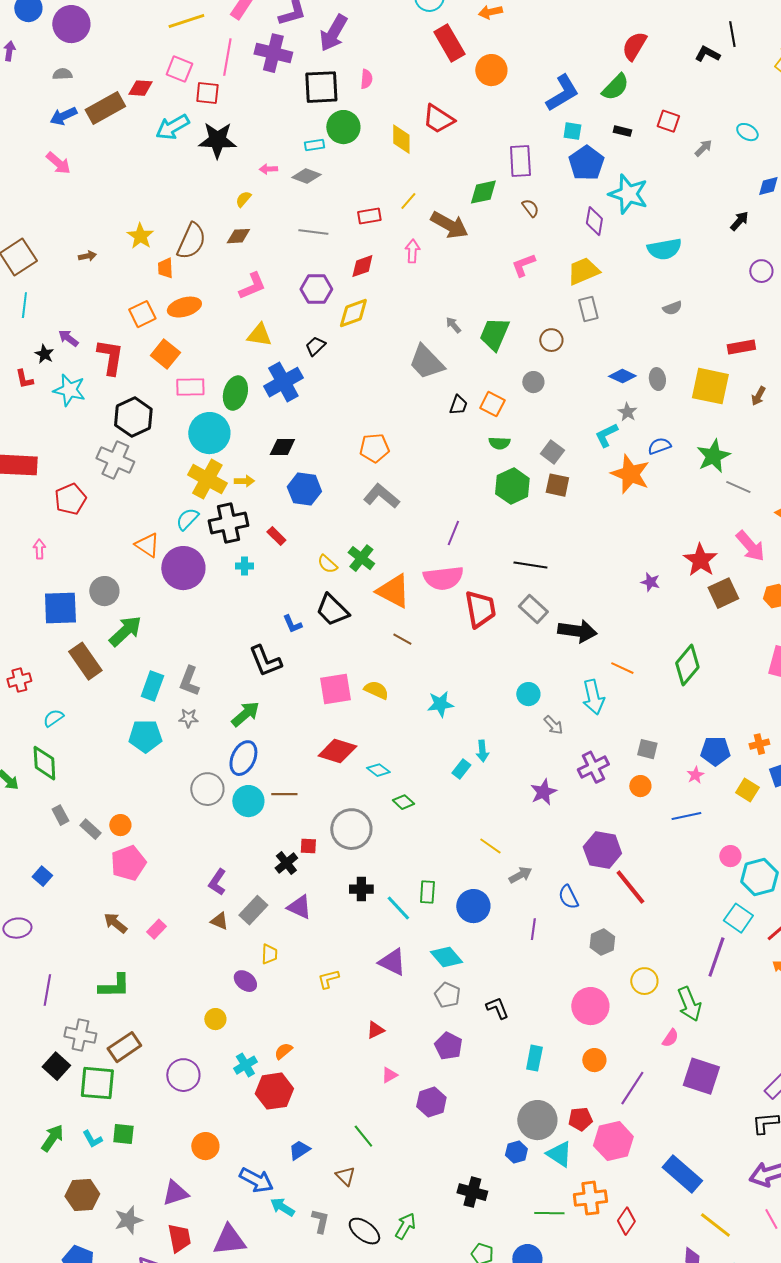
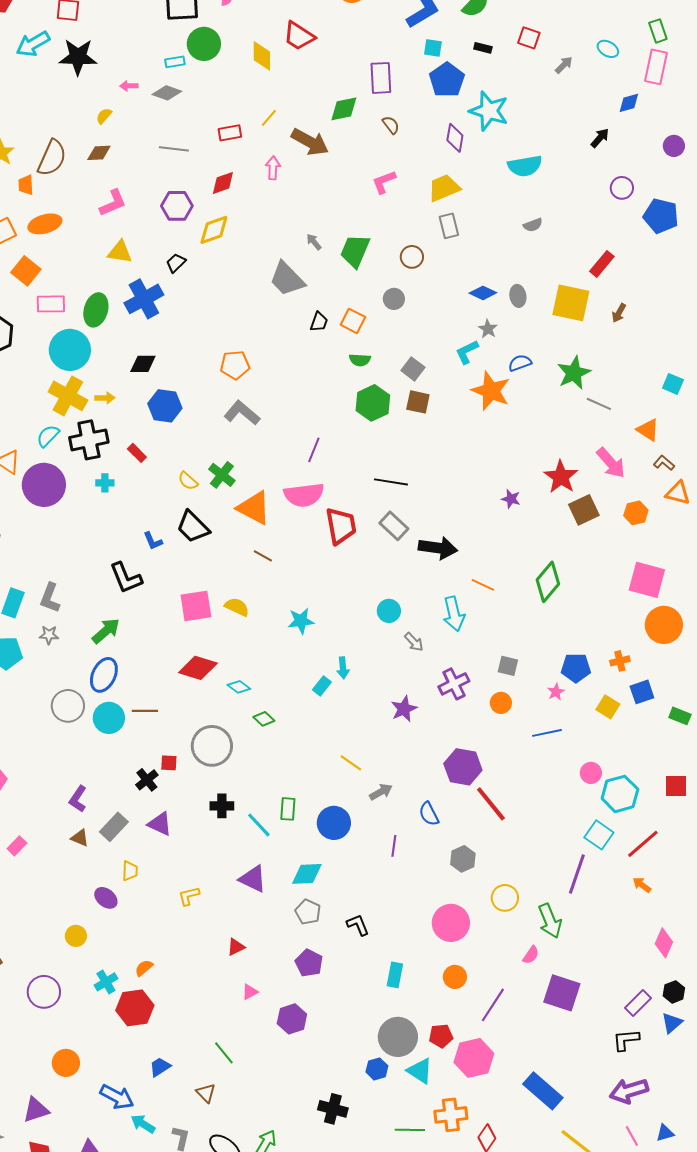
red rectangle: (741, 347) -> (602, 264), turned -40
cyan diamond: (446, 957) -> (307, 874), turned -52

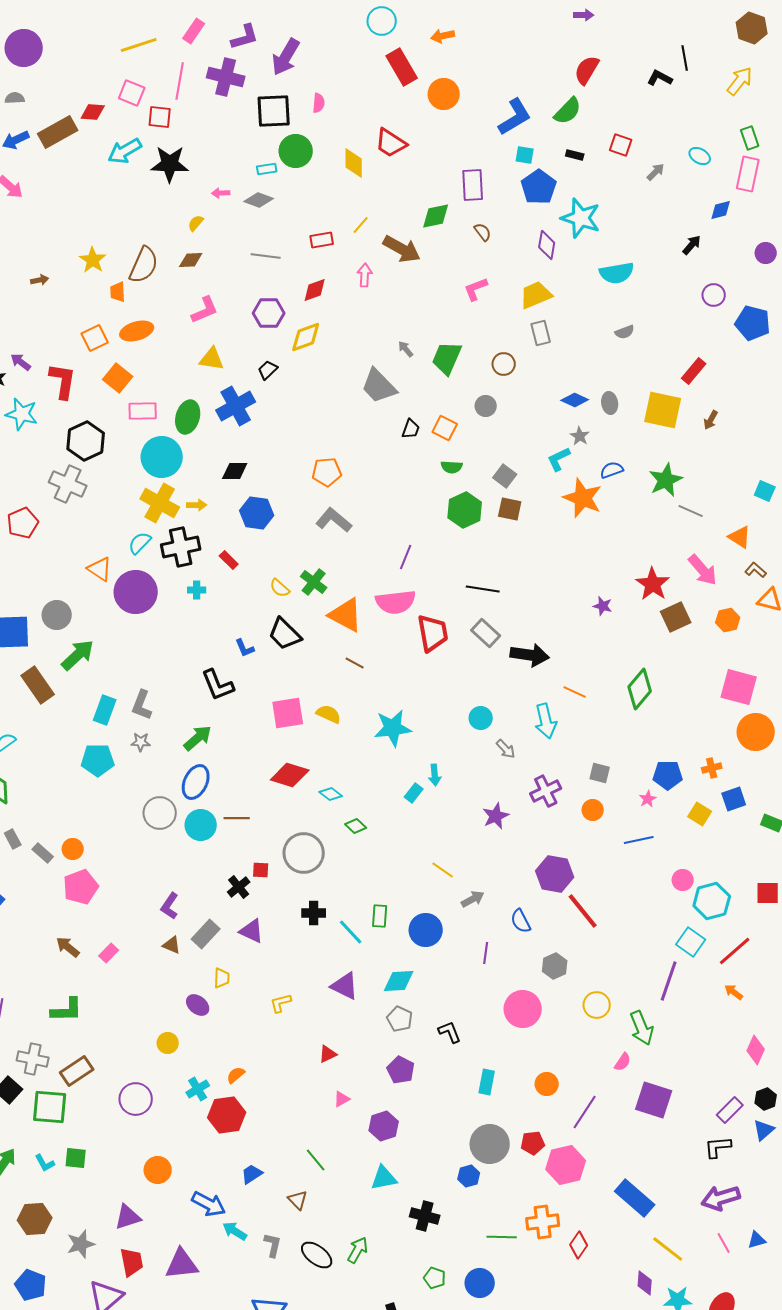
cyan star: (301, 621) -> (393, 728), size x1.4
pink circle: (451, 923) -> (523, 1009), moved
cyan triangle: (420, 1071) -> (384, 1178), moved, turned -44

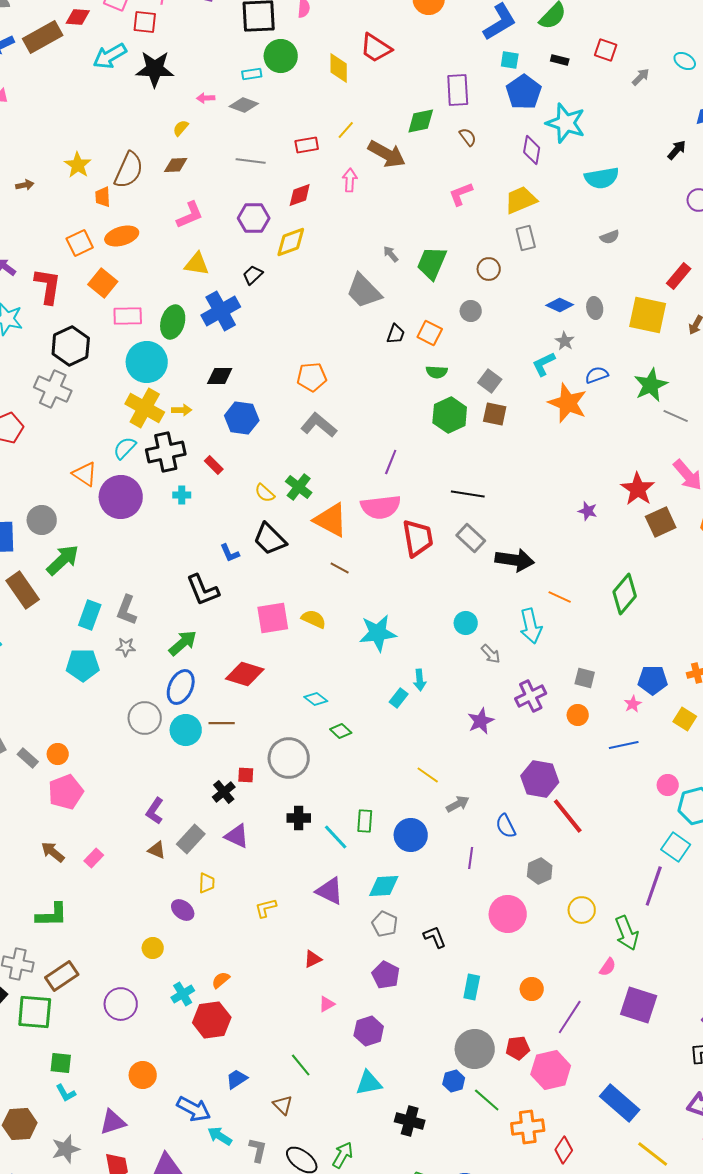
red diamond: (290, 775) -> (245, 674), moved
cyan L-shape: (45, 1163) -> (66, 1093), moved
green line: (502, 1237) -> (487, 1100), moved, turned 40

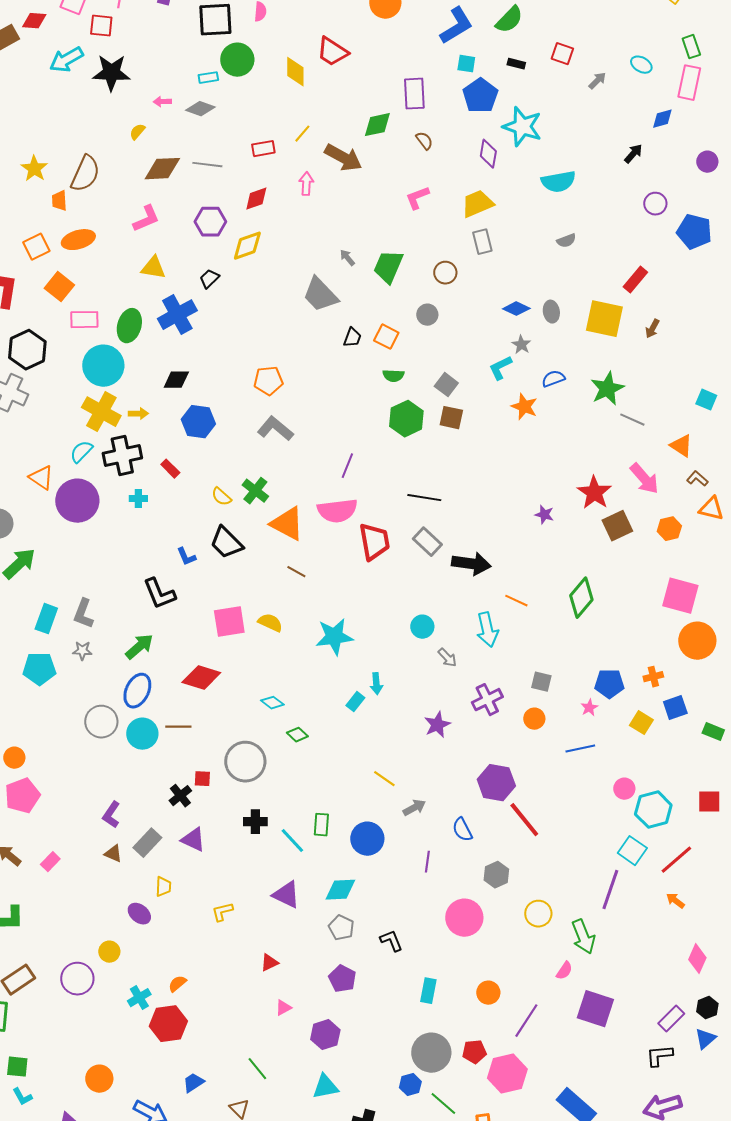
brown diamond: (176, 165) -> (162, 169), moved, size x1.5
orange star: (568, 403) -> (524, 407), size x0.7
purple circle: (121, 1004) -> (77, 979), moved

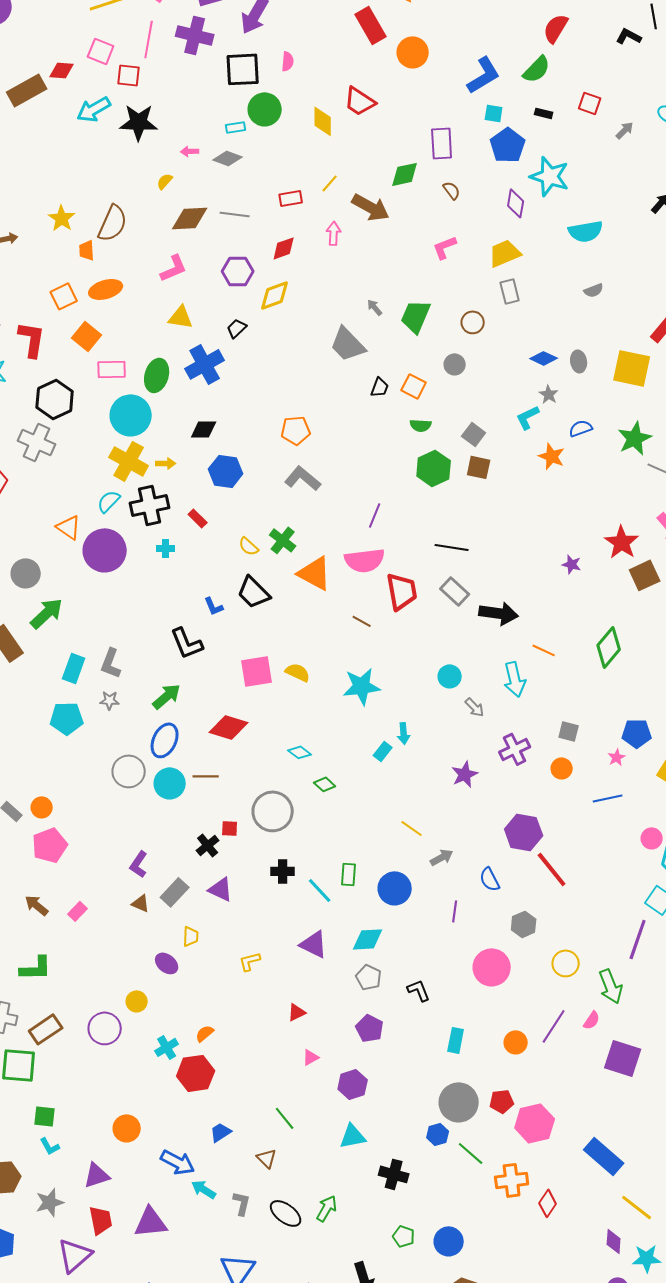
brown line: (296, 572) -> (362, 621), moved
purple line: (526, 1021) -> (554, 1026), moved

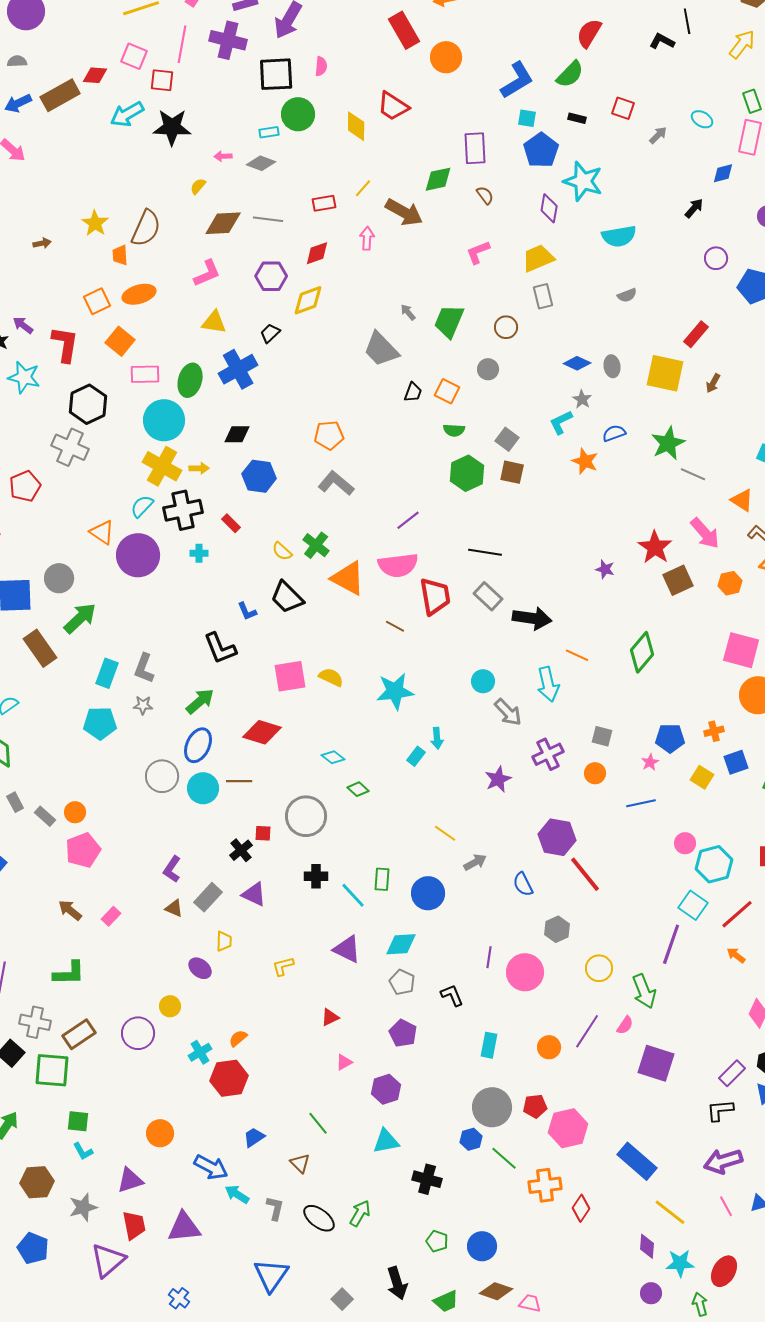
purple line: (375, 515) -> (408, 520), turned 30
gray arrow: (475, 707) -> (508, 712), size x1.4
purple line: (455, 911) -> (489, 957), moved

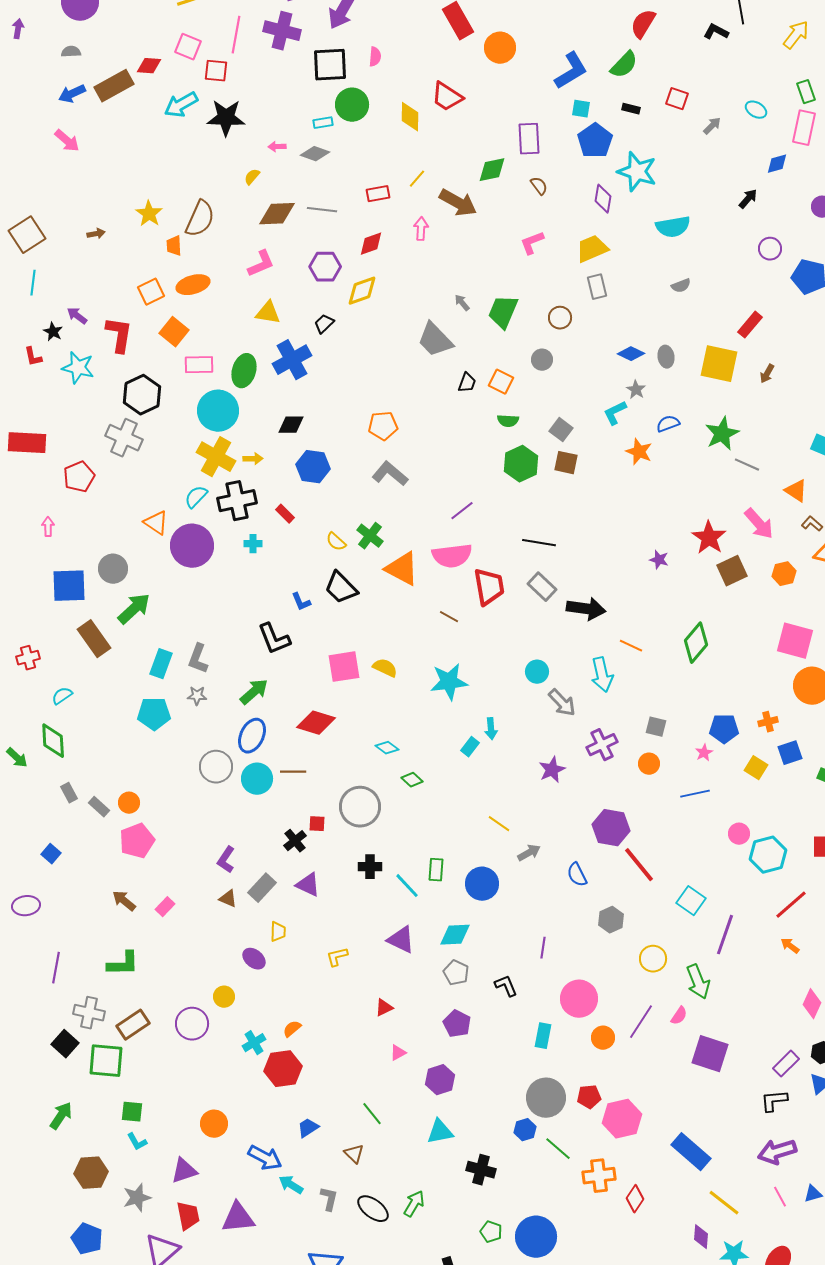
cyan square: (693, 905) -> (691, 901), moved
pink circle: (525, 972) -> (579, 999), moved
blue circle: (482, 1246) -> (536, 1237), size x1.4

